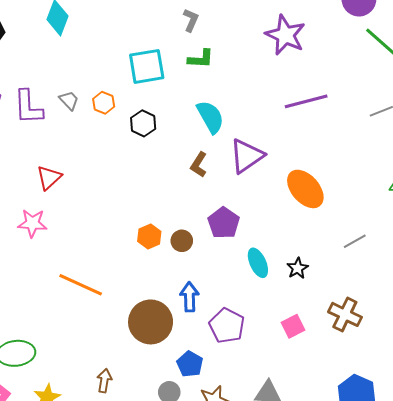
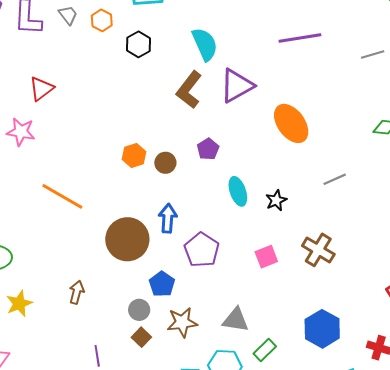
brown L-shape: (199, 165) -> (189, 90), size x1.5
purple pentagon: (224, 223) -> (208, 149), size x0.7

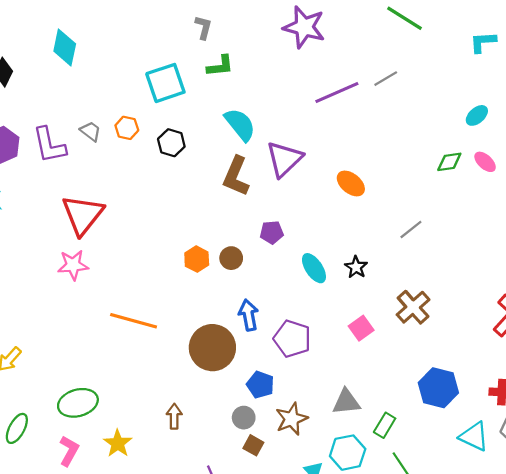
gray line: (373, 54) -> (386, 79), moved
red triangle: (41, 89) -> (83, 215), size x1.6
orange ellipse: (291, 123) -> (351, 183), size x0.7
purple pentagon: (208, 149) -> (272, 232), turned -30
brown cross: (318, 250) -> (413, 307), turned 32

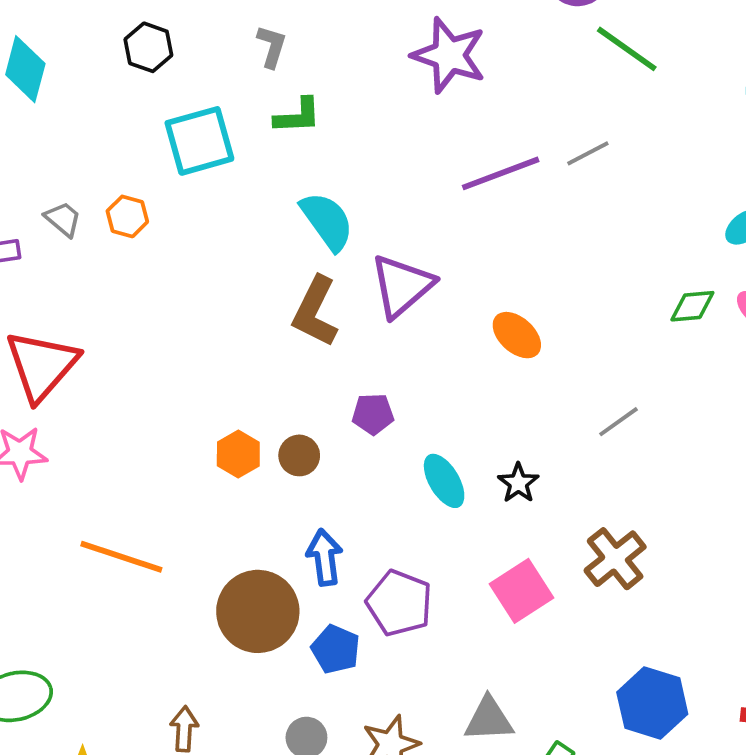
black hexagon: (171, 143) -> (148, 47), moved
pink square: (361, 328) -> (521, 591), size x1.4
blue pentagon: (260, 385) -> (336, 649), moved

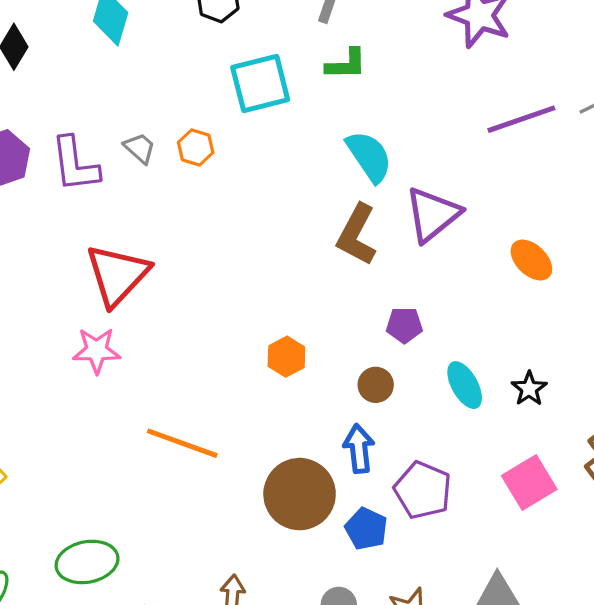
brown circle: (299, 455) -> (376, 385), moved

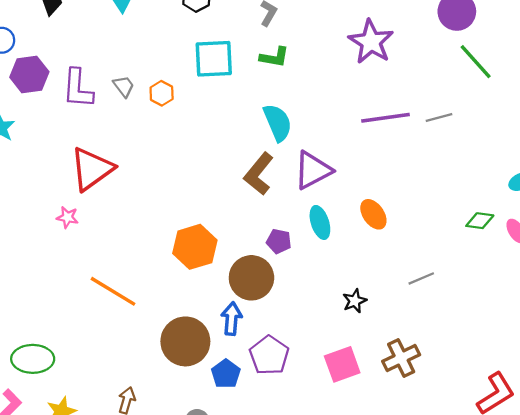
pink star: (97, 350) -> (67, 217), size x0.7
orange hexagon: (286, 357) -> (195, 247), size x1.6
brown circle: (376, 385) -> (251, 278), size x1.8
cyan ellipse: (465, 385) -> (320, 222), moved

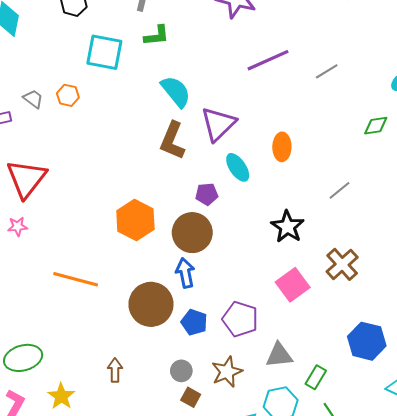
cyan square: (214, 59) -> (104, 52), turned 30
gray line: (439, 118) -> (327, 71), moved
orange ellipse: (373, 214) -> (282, 147), turned 52
black star: (355, 301) -> (287, 227), size x1.5
purple pentagon: (269, 355) -> (240, 319), moved

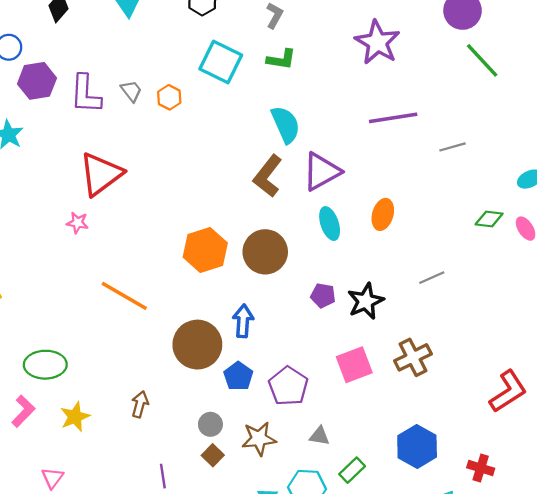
purple pentagon: (207, 194) -> (323, 296), moved
brown circle: (192, 233) -> (265, 252), moved
gray triangle: (279, 355) -> (319, 436), size x0.7

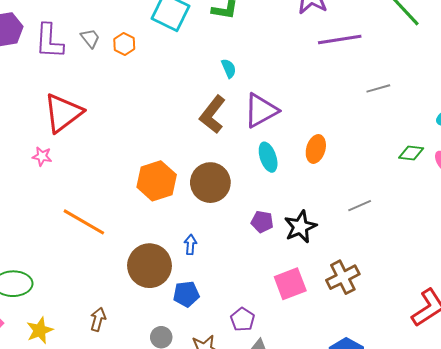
purple line: (393, 118) -> (340, 39), moved
cyan semicircle: (286, 125) -> (229, 68), size x0.6
blue arrow: (243, 321) -> (190, 245), size x0.7
blue pentagon: (238, 376) -> (186, 294), turned 30
purple pentagon: (288, 386) -> (243, 319), moved, size x0.7

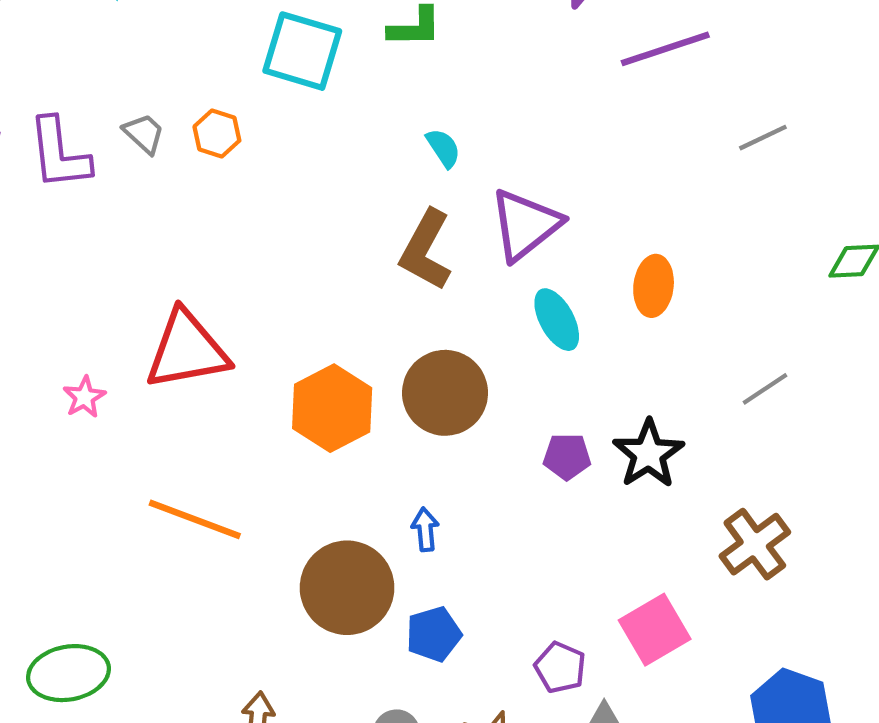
red triangle: (63, 113) -> (187, 350), moved, turned 36
pink star: (42, 156) -> (84, 397), turned -30
pink square: (290, 284) -> (655, 630), moved

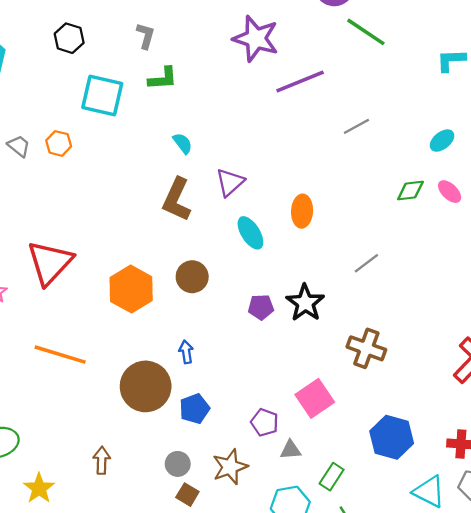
purple triangle: (525, 225) -> (230, 182), size x0.7
red triangle: (187, 350) -> (50, 263), turned -33
brown circle: (445, 393) -> (192, 277), size x0.7
brown cross: (755, 544) -> (366, 348), turned -30

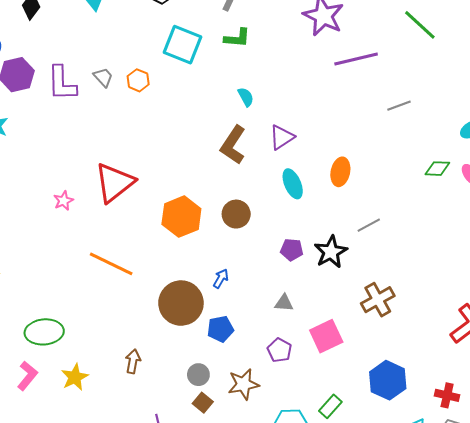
gray line: (366, 263) -> (369, 225), moved
brown cross: (366, 348) -> (378, 300), turned 32
blue arrow: (186, 352) -> (221, 278), turned 30
gray triangle: (290, 450) -> (284, 303), moved

